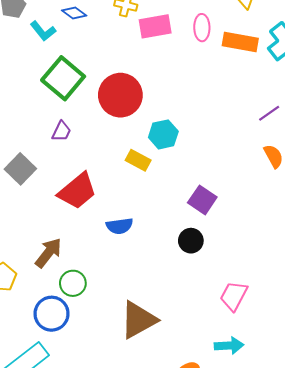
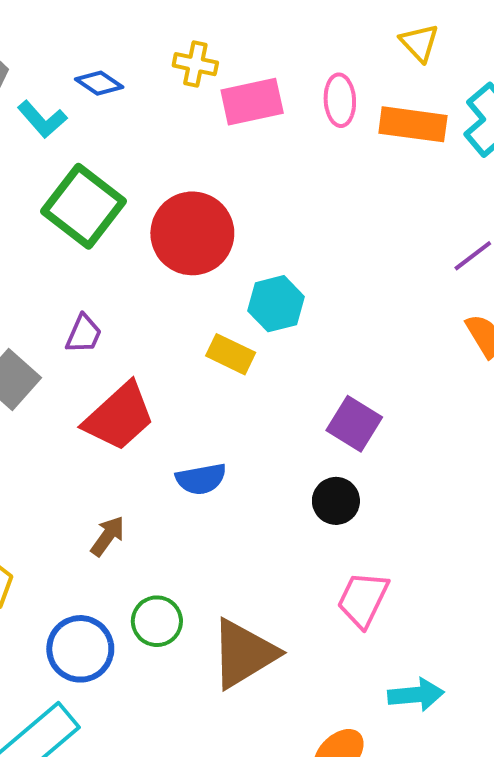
purple trapezoid: (61, 131) -> (84, 334), moved
brown arrow: (48, 253) -> (108, 536), moved, size x0.7
green circle: (73, 283) -> (157, 621), moved
pink trapezoid: (234, 296) -> (363, 599), moved

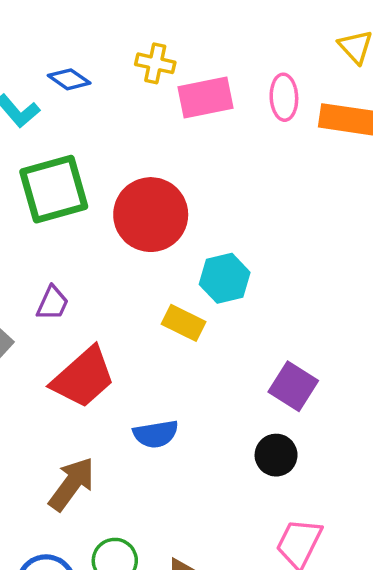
green square: (83, 206) -> (54, 189), turned 36
brown arrow: (108, 536) -> (72, 484), size x1.5

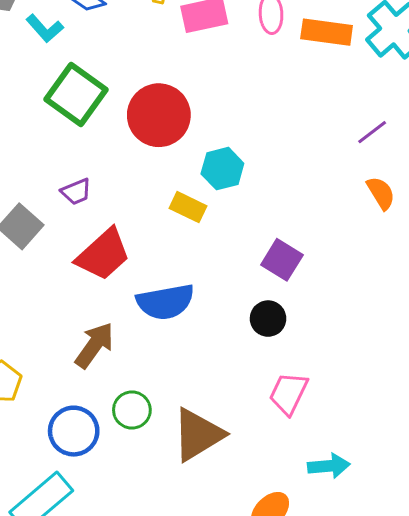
green square: (54, 189) -> (76, 95), turned -38
purple trapezoid: (53, 303) -> (76, 192), turned 44
blue semicircle: (156, 434) -> (165, 302), size x1.5

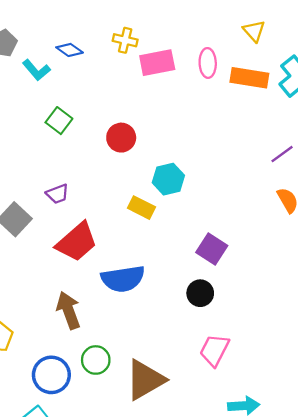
green square: (76, 95) -> (59, 121), size x0.6
red circle: (159, 115) -> (121, 138), size x0.6
brown arrow: (94, 345) -> (69, 310), turned -57

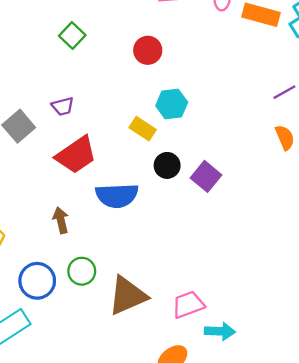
red circle: (121, 138) -> (148, 50), moved
black circle: (200, 293) -> (167, 165), moved
brown arrow: (69, 310) -> (61, 220), size x0.7
pink trapezoid: (214, 350) -> (188, 305), moved, turned 36

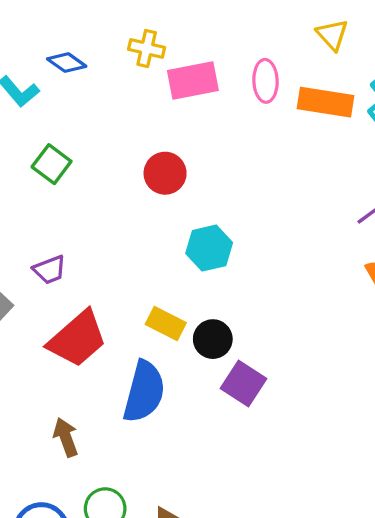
yellow rectangle: (143, 129) -> (166, 323), moved
purple square: (206, 176) -> (244, 384), moved
blue semicircle: (117, 196) -> (144, 392), turned -66

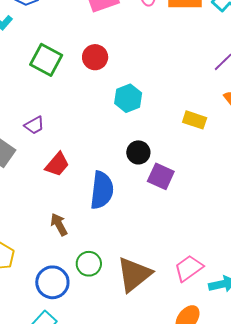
green square: (52, 164) -> (46, 60), moved, size x1.4
yellow rectangle: (166, 323) -> (195, 120), moved
red trapezoid: (77, 339) -> (57, 164), size x0.7

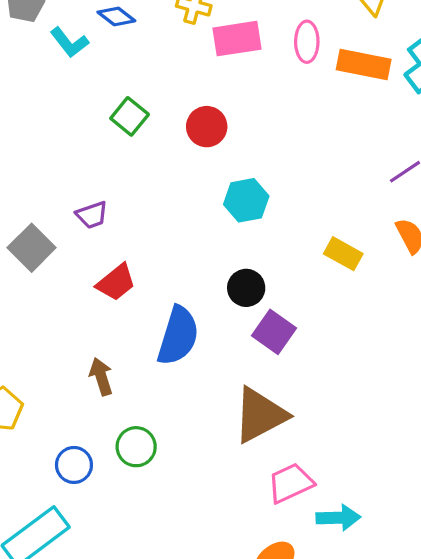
green square: (46, 60) -> (130, 116), size x0.7
brown triangle: (134, 274) -> (260, 415), moved
blue circle: (52, 282) -> (74, 465), size x0.7

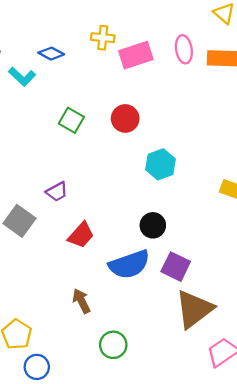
black circle: (246, 288) -> (153, 225), moved
purple square: (274, 332) -> (176, 267), moved
blue semicircle: (178, 336) -> (129, 264), turned 63
blue circle: (74, 465) -> (37, 367), moved

